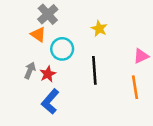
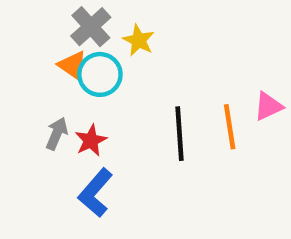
yellow star: (99, 29) -> (139, 40), moved
cyan circle: (62, 49) -> (100, 74), moved
orange line: (135, 87) -> (230, 127), moved

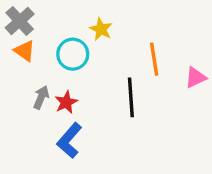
gray cross: (91, 27) -> (20, 21), moved
orange triangle: (73, 65) -> (25, 51), moved
orange line: (230, 127) -> (154, 59), moved

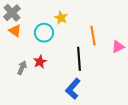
gray arrow: (41, 97) -> (22, 68), moved
blue L-shape: (69, 140) -> (73, 89), moved

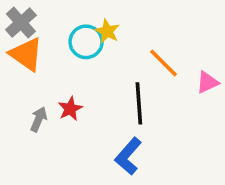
orange triangle: (15, 31) -> (26, 54), size x1.5
cyan circle: (44, 33) -> (86, 42), moved
orange line: (93, 36) -> (163, 63), turned -36

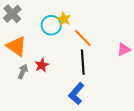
orange triangle: (26, 54) -> (17, 46), moved
orange line: (163, 63) -> (83, 38), moved

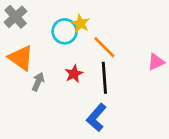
red star: (42, 65) -> (74, 74), moved
gray arrow: (23, 71) -> (38, 82), moved

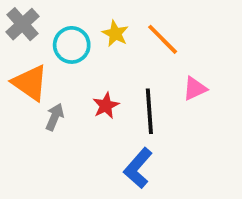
cyan circle: (65, 31) -> (72, 45), moved
orange line: (104, 47) -> (163, 39), moved
pink triangle: (156, 62) -> (195, 89), moved

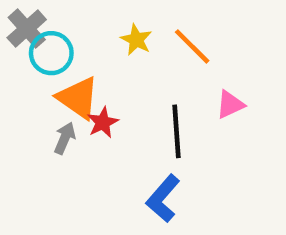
cyan circle: (72, 45) -> (51, 53), moved
orange triangle: (30, 83) -> (78, 98), moved
red star: (106, 106) -> (103, 122), moved

